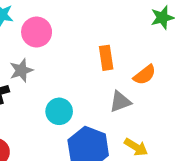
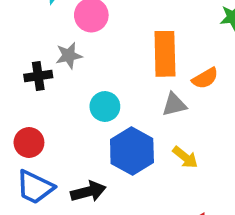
orange rectangle: (106, 58) -> (165, 54), size x1.6

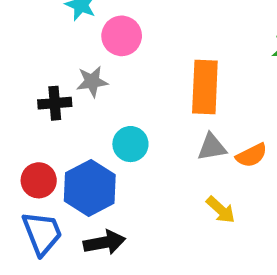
orange semicircle: (205, 78) -> (252, 155), moved
blue hexagon: (132, 151) -> (90, 188), moved
blue trapezoid: (35, 187) -> (42, 233), turned -141

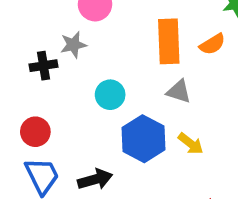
gray triangle: (212, 147) -> (179, 92), turned 32
orange semicircle: (252, 155) -> (212, 44), moved
blue hexagon: (90, 188) -> (143, 139), moved

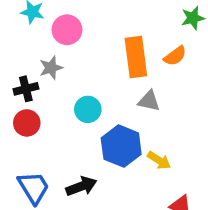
red circle: (35, 132) -> (27, 123), moved
yellow arrow: (191, 144) -> (159, 160), moved

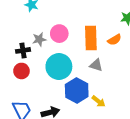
pink circle: (67, 30) -> (59, 34), moved
cyan circle: (88, 109) -> (59, 67), size x1.6

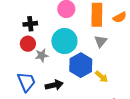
gray star: (39, 39) -> (42, 55), moved
gray triangle: (96, 65) -> (101, 41), turned 48

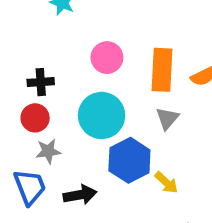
gray star: (42, 55) -> (48, 151), moved

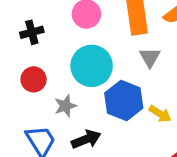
black cross: (41, 82) -> (32, 32), moved
gray star: (48, 151) -> (65, 106), moved

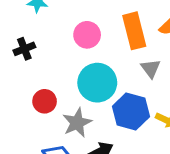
black cross: (32, 32) -> (24, 49), moved
gray star: (65, 106) -> (77, 123), size x1.4

